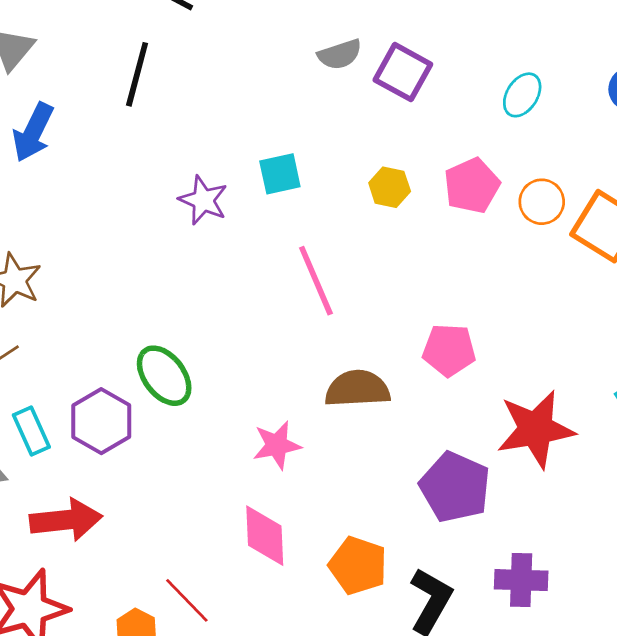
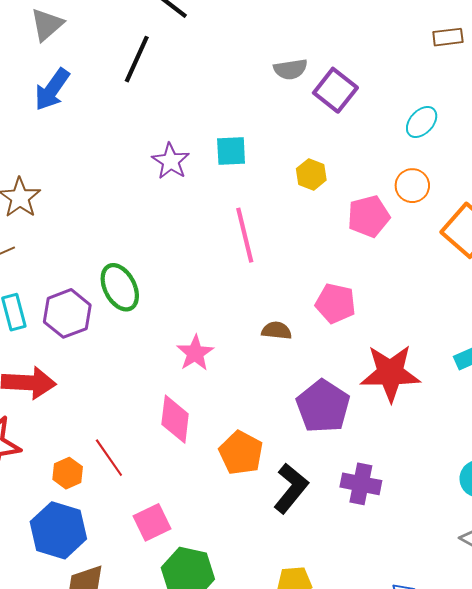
pink pentagon: (472, 186) -> (369, 216), moved
orange circle: (542, 202) -> (412, 186), moved
brown semicircle: (357, 389) -> (277, 331), moved, size x0.6
pink star: (277, 445) -> (195, 353), turned -30

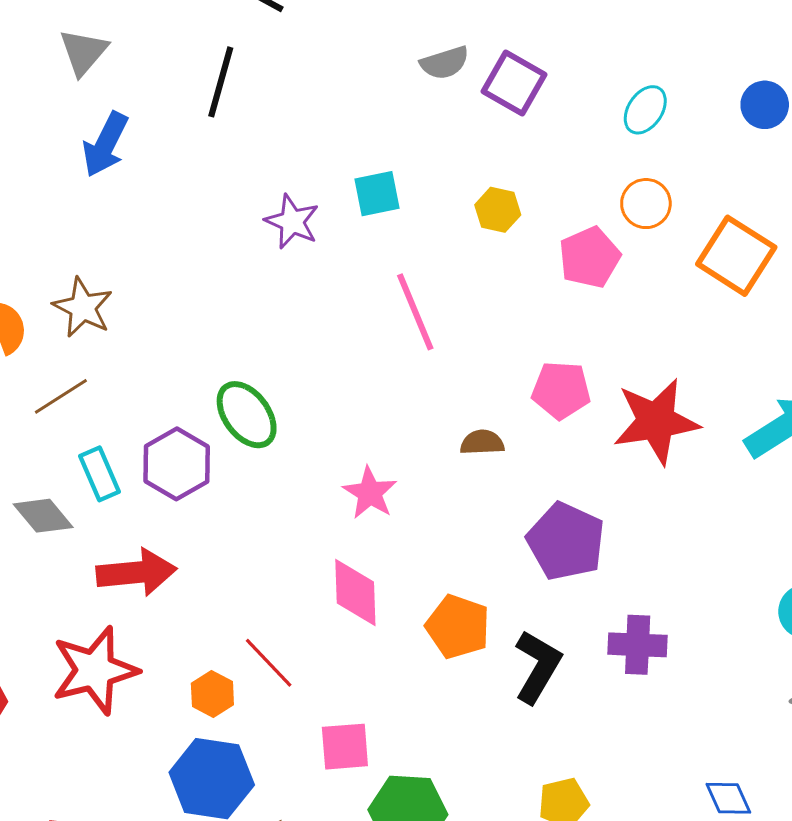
red star: (390, 373) -> (656, 421), moved
pink square: (152, 522) -> (345, 747), turned 30

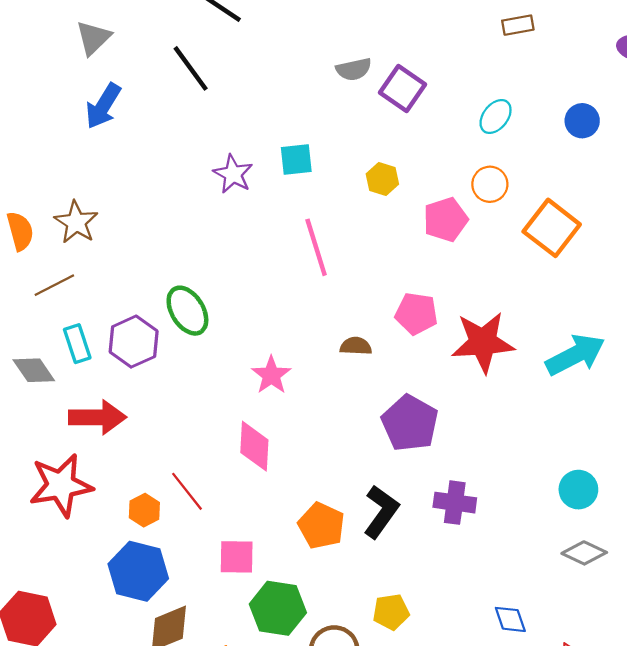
black line: (221, 82) -> (191, 68), turned -57
orange pentagon: (458, 627) -> (321, 526), moved

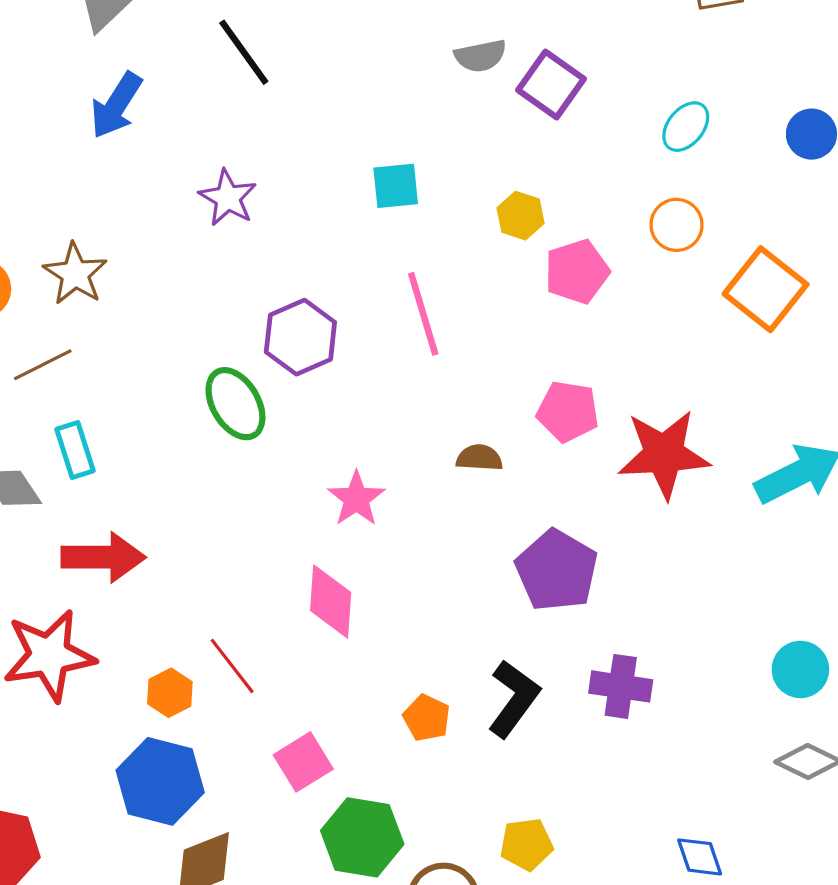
purple star: (233, 174) -> (228, 198), moved
pink pentagon: (446, 220) -> (577, 272), moved
purple hexagon: (134, 342) -> (300, 337), moved
orange pentagon: (321, 526) -> (427, 718), size x0.7
pink square: (237, 557) -> (303, 762), turned -33

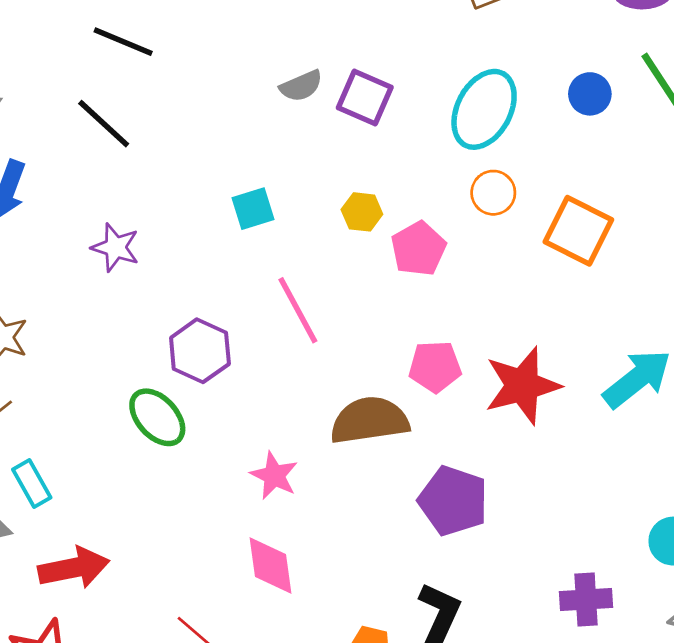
cyan ellipse: (686, 127) -> (484, 109), size x1.8
brown semicircle: (479, 458) -> (369, 420), size x2.0
purple cross: (621, 686) -> (586, 600), moved

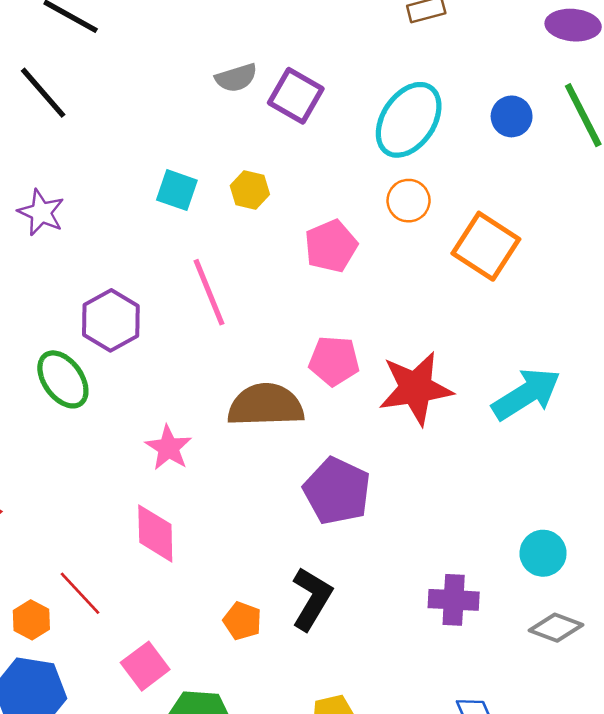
cyan square: (253, 209) -> (177, 190), turned 30
yellow hexagon: (362, 212) -> (250, 190), moved

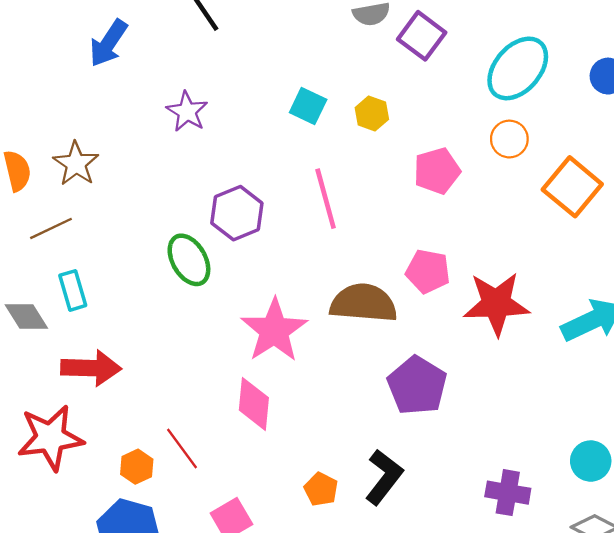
pink star: (169, 448) -> (274, 330), size x1.6

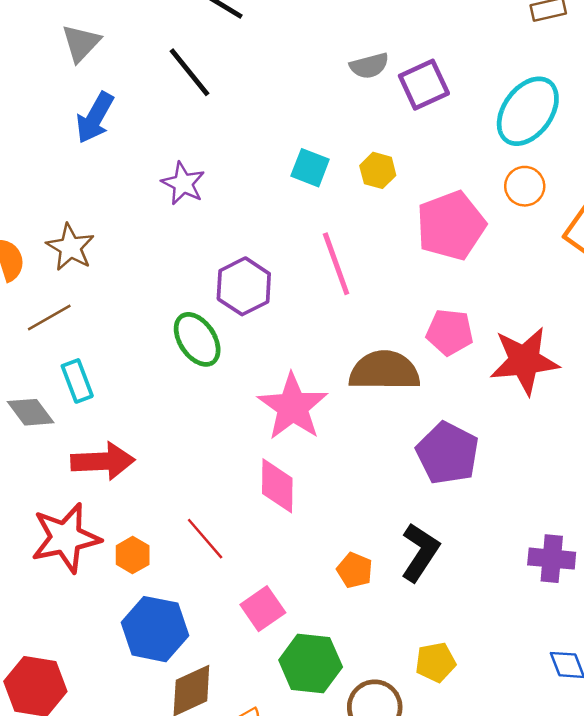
purple square: (422, 36) -> (424, 85), turned 33
pink pentagon: (437, 171) -> (451, 226), size x1.4
orange hexagon: (137, 467) -> (133, 555), moved

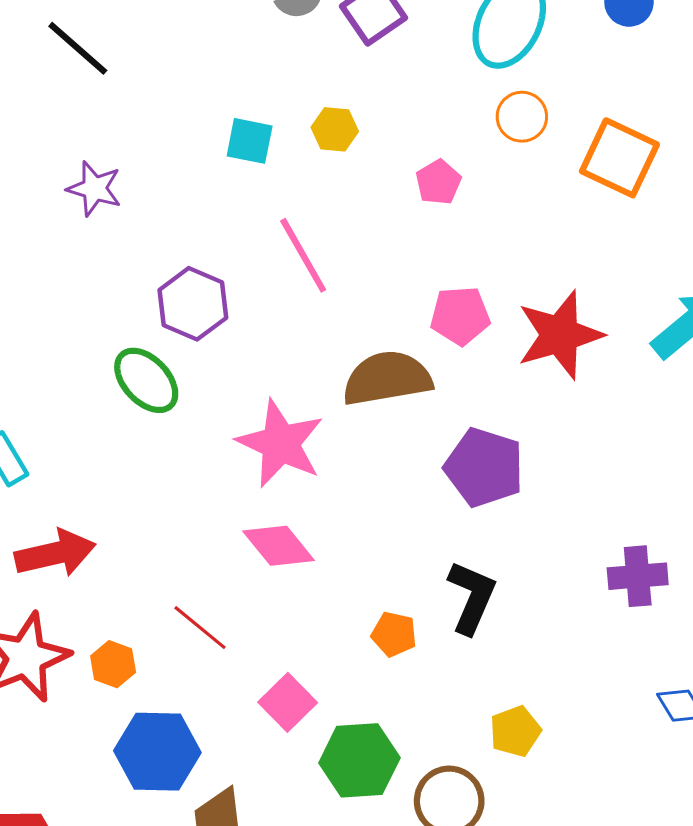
pink pentagon: (451, 226) -> (438, 182), size x0.5
pink diamond: (277, 486) -> (279, 546), turned -30

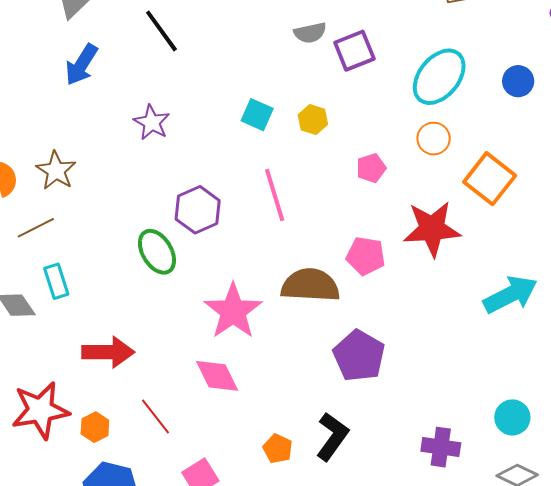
red star: (560, 335) -> (432, 229), moved
red arrow: (55, 553) -> (108, 352), moved

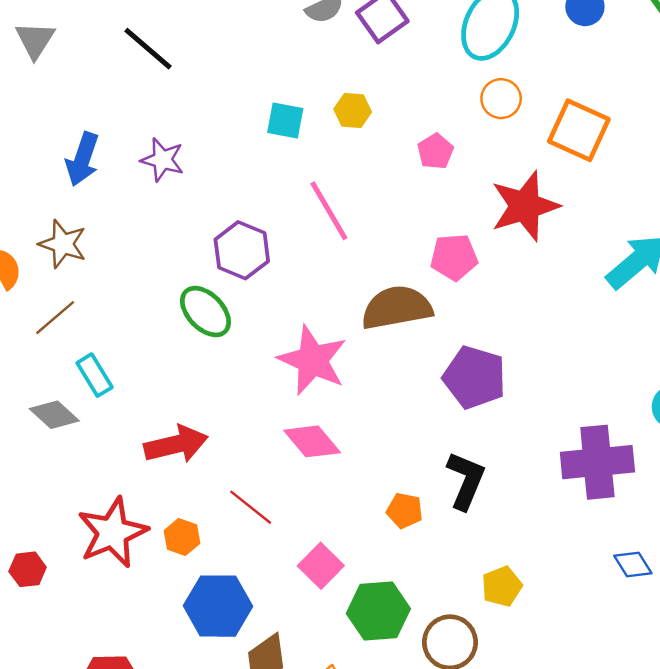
blue arrow: (81, 65) -> (82, 159), moved
purple cross: (441, 447) -> (597, 462), size x1.5

